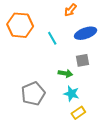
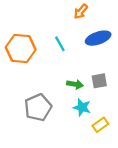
orange hexagon: (20, 25) -> (21, 48), moved
gray square: (83, 60) -> (99, 81), moved
yellow rectangle: (78, 113) -> (100, 125), moved

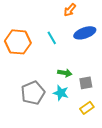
gray square: (99, 81) -> (86, 83), moved
cyan star: (82, 107) -> (61, 93), moved

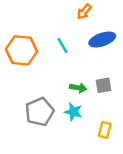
gray square: (86, 83) -> (103, 85), moved
yellow rectangle: (87, 108) -> (105, 130), turned -40

